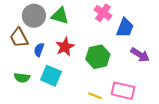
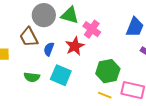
pink cross: (103, 13) -> (92, 29), moved
green hexagon: (98, 57) -> (108, 71), moved

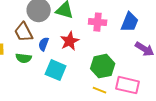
pink cross: (92, 29) -> (98, 22), moved, turned -30
green semicircle: (32, 77) -> (24, 58), moved

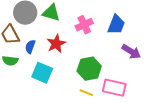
pink cross: (98, 22) -> (84, 25), turned -30

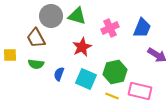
blue semicircle: (30, 47) -> (59, 74), moved
cyan square: (42, 73) -> (86, 79), moved

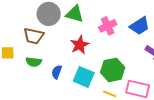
blue trapezoid: (142, 28) -> (140, 26), turned 35
brown trapezoid: (36, 38) -> (34, 36), turned -50

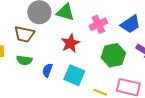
green hexagon: (113, 70) -> (113, 55), moved

